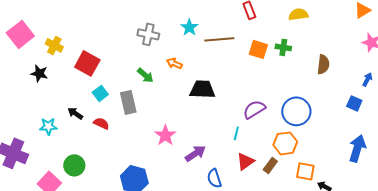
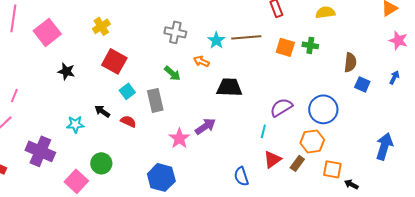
cyan star: (189, 27) -> (216, 40), moved
yellow cross: (54, 45) -> (101, 26), moved, turned 30
blue square: (354, 103) -> (362, 84), moved
pink star: (165, 135) -> (179, 138), moved
purple arrow: (195, 153) -> (205, 126), moved

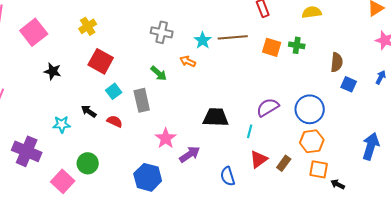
black trapezoid: (229, 87) -> (216, 117), moved
purple arrow: (205, 126) -> (190, 154), moved
orange hexagon: (312, 141) -> (312, 141), moved

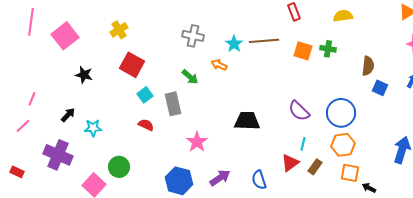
purple semicircle: (268, 107) -> (299, 111), turned -105
black arrow: (89, 111) -> (68, 115), moved, turned 98
cyan line: (250, 131) -> (303, 144), moved
purple arrow: (190, 154) -> (220, 178), moved

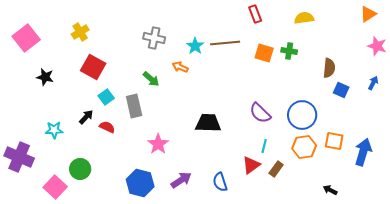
black arrow: (68, 115) -> (86, 117), moved
orange square: (350, 173) -> (334, 141), moved

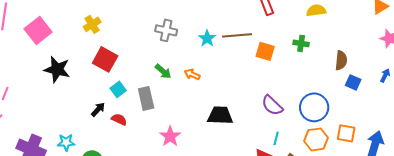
orange square: (264, 53) -> (265, 51), moved
orange arrow: (180, 67) -> (192, 74), moved
black star: (45, 77) -> (57, 69), size x1.5
cyan star: (54, 130) -> (66, 142), moved

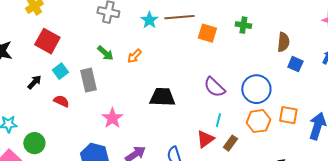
orange arrow: (192, 74) -> (134, 56), turned -70
black arrow: (98, 109) -> (34, 82), moved

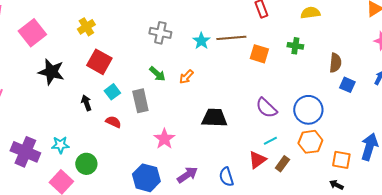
black arrow: (34, 82) -> (86, 103), turned -63
orange square: (288, 115) -> (341, 160), moved
cyan line: (218, 120) -> (270, 141), turned 48

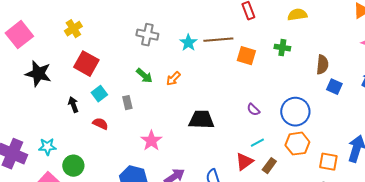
gray rectangle: (140, 101) -> (127, 103), size x0.6
purple semicircle: (266, 108) -> (253, 110), size x0.6

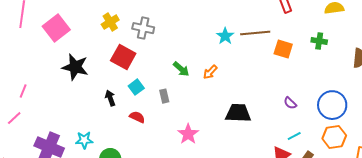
gray cross: (147, 35) -> (143, 28), moved

